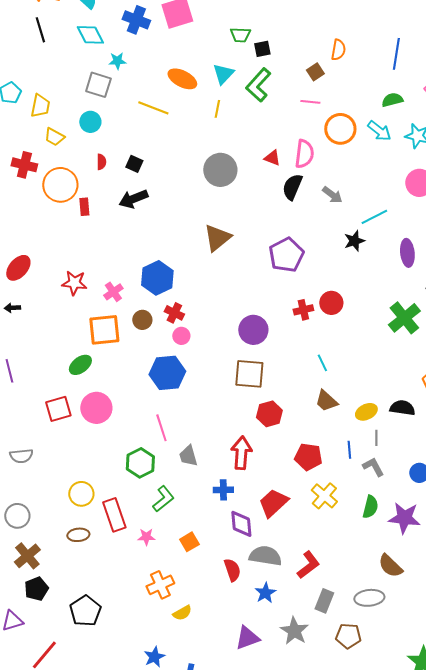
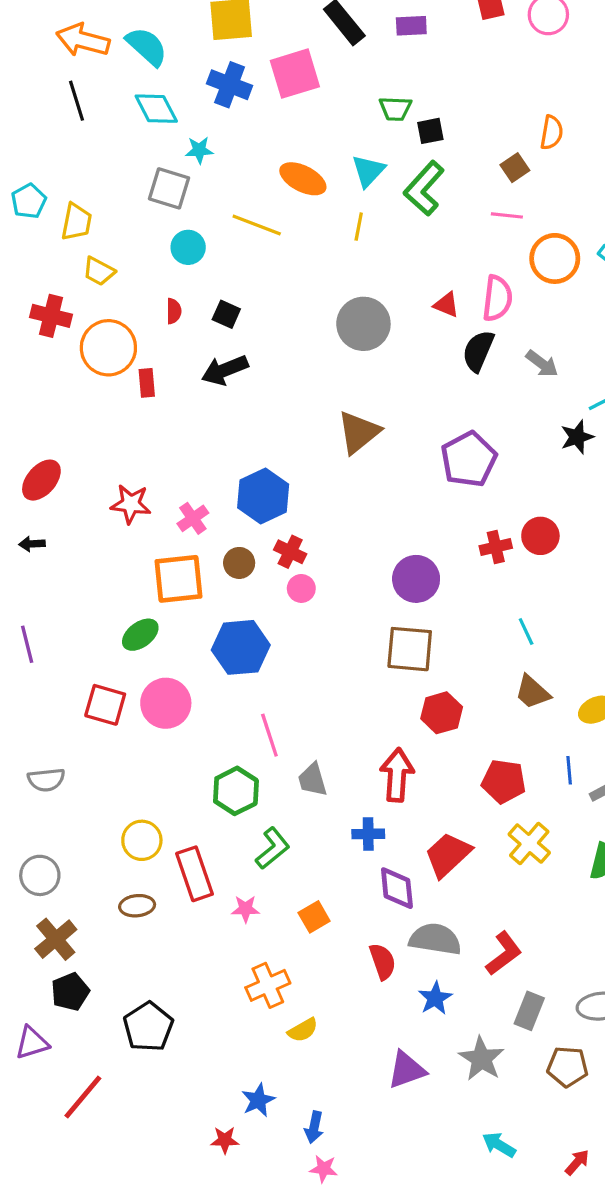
cyan circle: (90, 122) -> (188, 247), moved
blue hexagon: (167, 373) -> (241, 647), moved
red square: (58, 409) -> (105, 705), turned 32

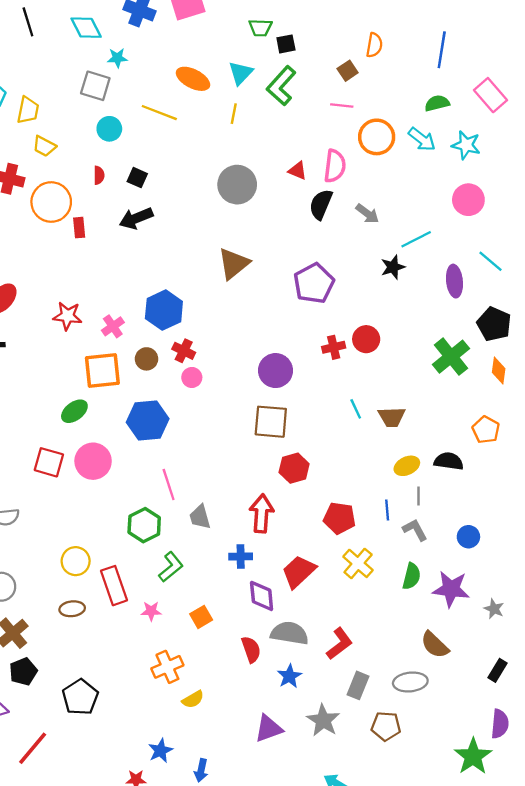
brown trapezoid: (532, 692) -> (392, 417), moved, turned -44

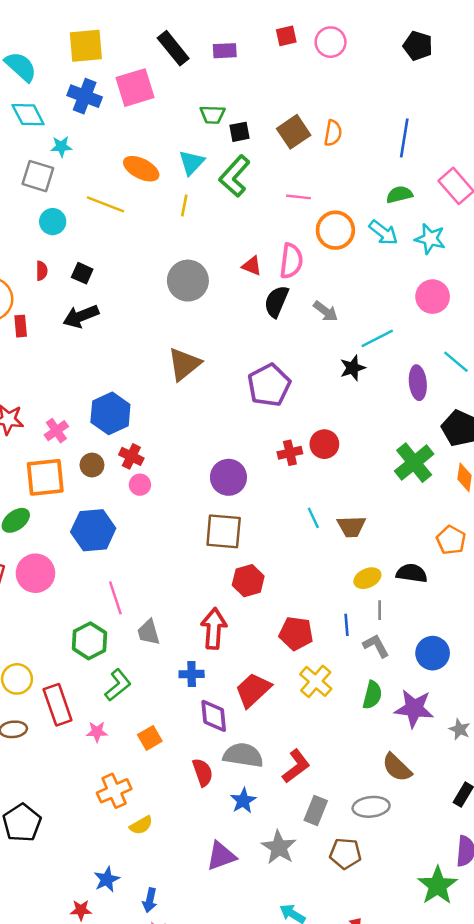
brown square: (348, 71) -> (294, 132), moved, size x1.5
blue circle: (468, 537) -> (433, 653), size x1.4

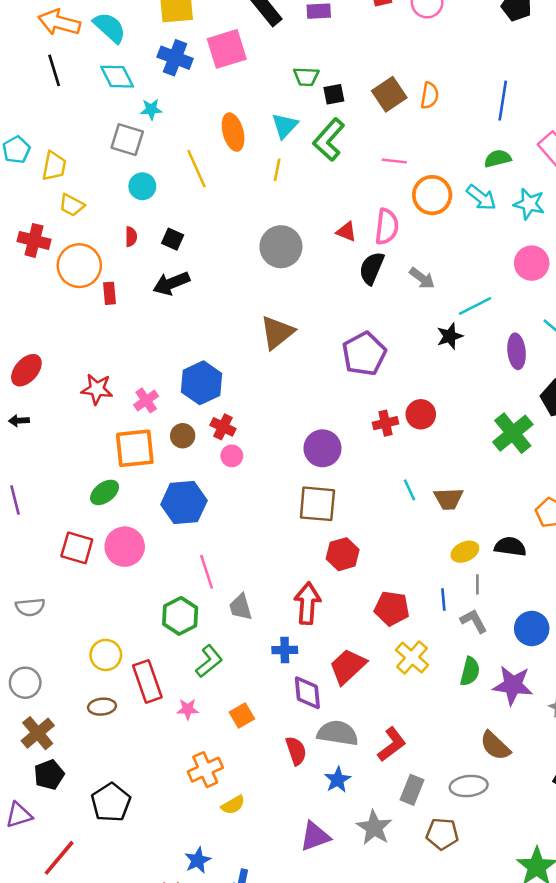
orange ellipse: (141, 169) -> (233, 132), turned 48
yellow line: (106, 204) -> (197, 169), turned 45

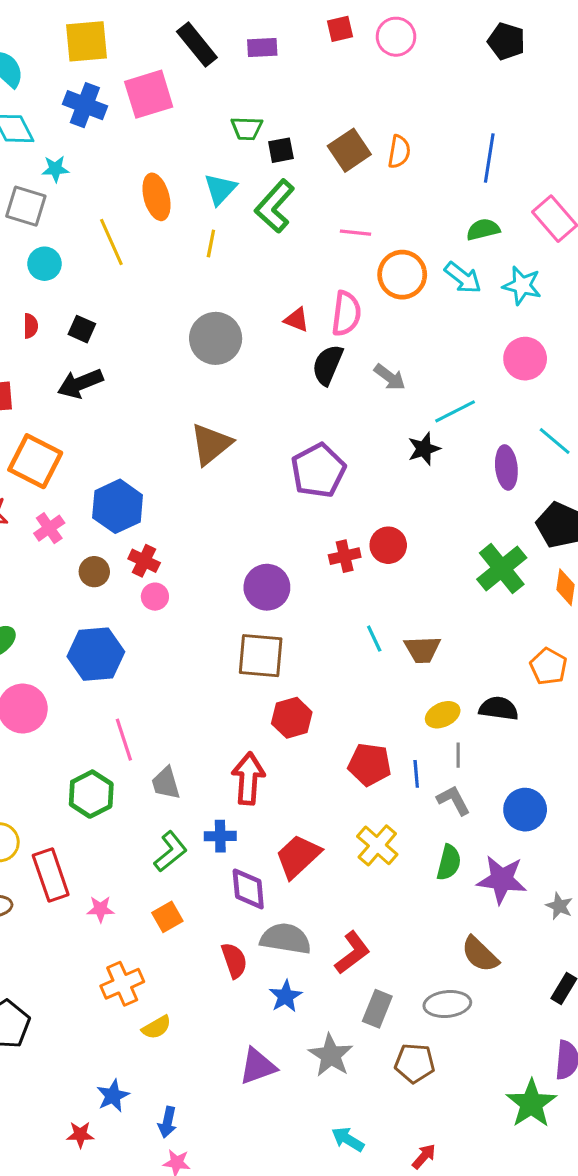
orange square: (135, 448) -> (35, 461), moved, turned 33
red pentagon: (392, 608) -> (370, 764), moved
green L-shape: (209, 661) -> (170, 852), moved

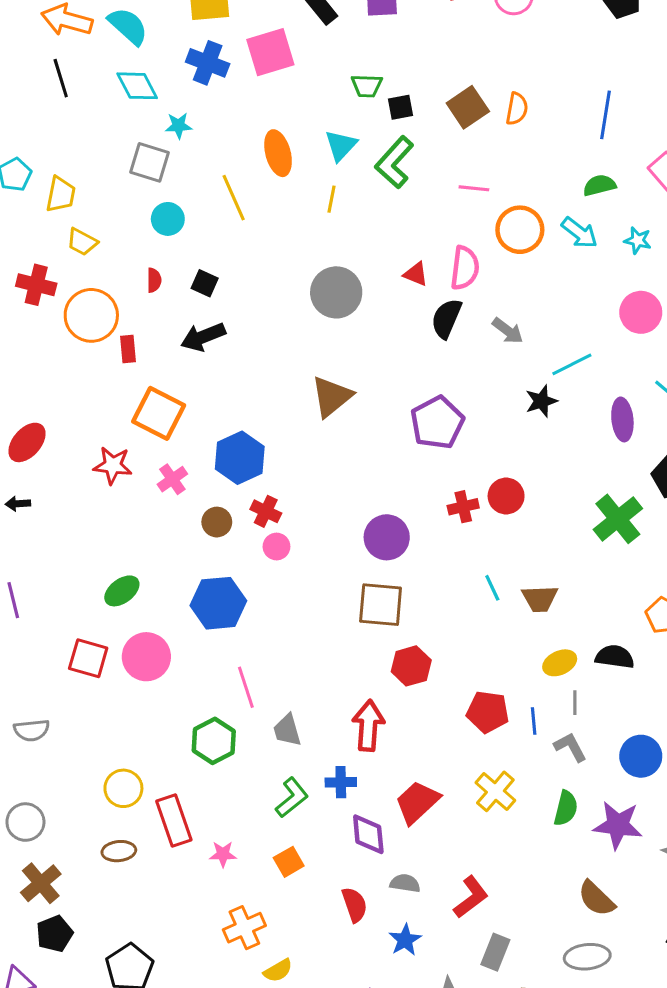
cyan star: (522, 285) -> (638, 240), size x0.7
gray semicircle: (286, 939) -> (405, 883), size x0.6
gray ellipse: (447, 1004) -> (587, 957), moved

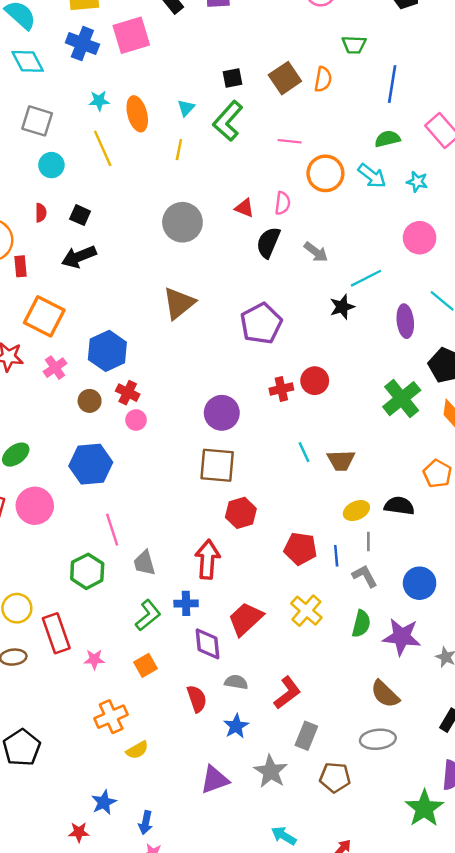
green trapezoid: (367, 86) -> (354, 45), moved
cyan star: (179, 126) -> (99, 101), moved
cyan triangle: (341, 145) -> (186, 108), size x0.7
pink semicircle: (465, 268) -> (283, 203), size x0.7

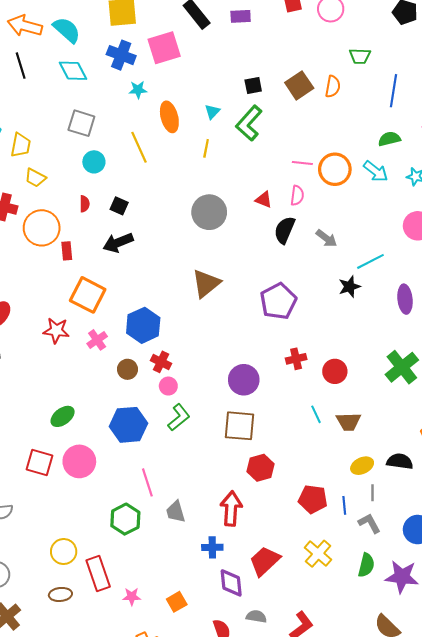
cyan star: (99, 101) -> (138, 90), moved
pink line: (290, 141) -> (302, 163), moved
red circle: (315, 381) -> (335, 371), moved
green L-shape: (148, 615) -> (179, 417), moved

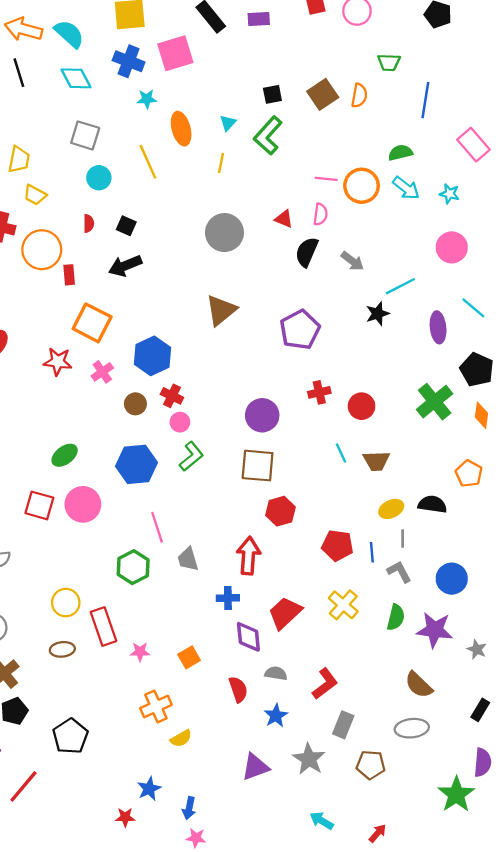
green semicircle: (389, 139) -> (400, 153), moved

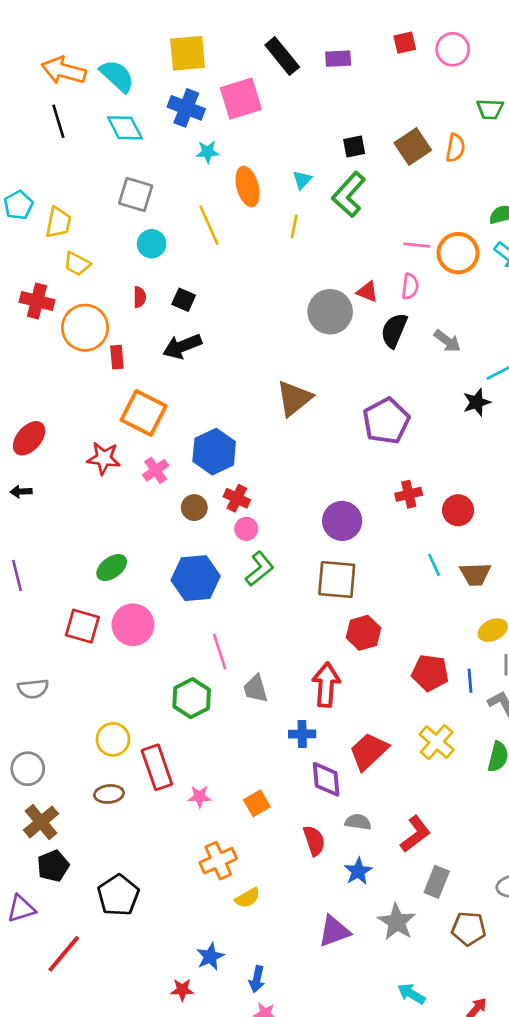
gray circle: (224, 233) -> (330, 312), moved

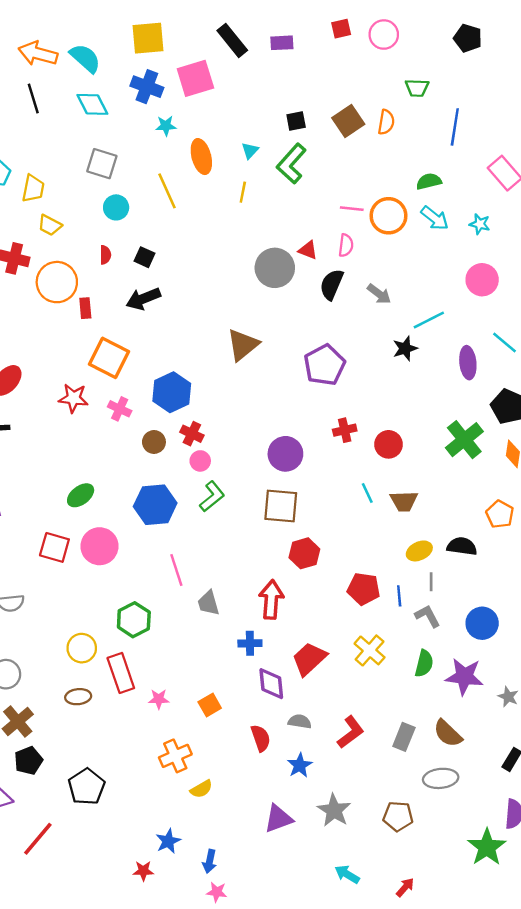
pink cross: (156, 470) -> (120, 409), turned -30
green hexagon: (192, 698) -> (134, 620), moved
gray rectangle: (437, 882) -> (404, 737), moved

